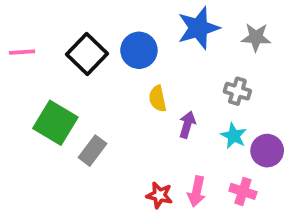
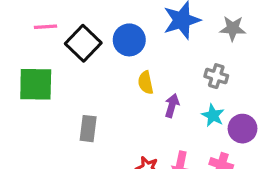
pink line: (22, 52) -> (46, 27), moved
green square: (55, 123) -> (36, 84), moved, turned -30
gray rectangle: (93, 151) -> (88, 129), turned -30

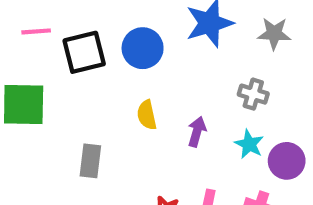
black square: (83, 43) -> (84, 52), turned 32
yellow semicircle: (146, 83) -> (147, 115), moved

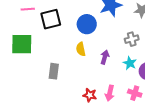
blue circle: (143, 48) -> (87, 24), moved
gray cross: (253, 94) -> (132, 39), turned -32

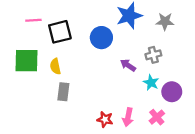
yellow semicircle: (81, 49) -> (55, 66), moved
purple arrow: (105, 57) -> (128, 65), moved, turned -72
pink cross: (135, 93) -> (157, 117), turned 32

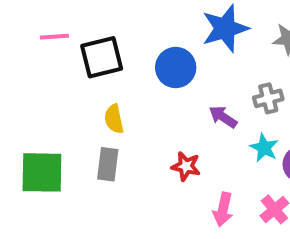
green square: (27, 61) -> (42, 172), moved
yellow semicircle: (55, 66) -> (114, 119), moved
red star: (105, 119) -> (186, 166), moved

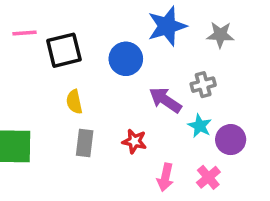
purple arrow: (223, 117) -> (165, 100), size x1.4
gray rectangle: (108, 164) -> (85, 143), moved

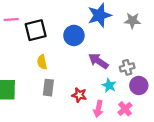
gray cross: (203, 85) -> (127, 67), moved
cyan star: (200, 126) -> (109, 85), moved
red star: (134, 141) -> (79, 95), moved

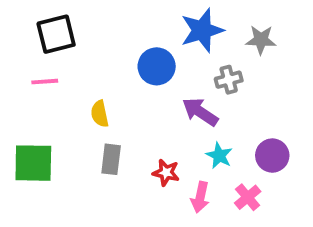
pink line: (11, 20) -> (45, 82), moved
black square: (36, 30) -> (56, 34), moved
gray cross: (127, 67) -> (229, 80), moved

